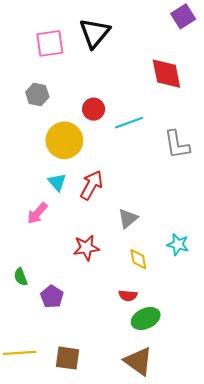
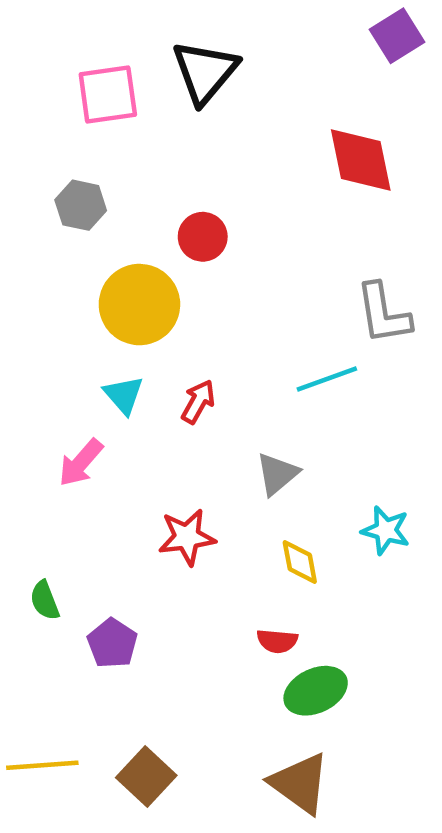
cyan line: (129, 123) -> (327, 379), moved
red arrow: (91, 185) -> (198, 402), size x0.7
brown square: (68, 358) -> (146, 777), turned 35

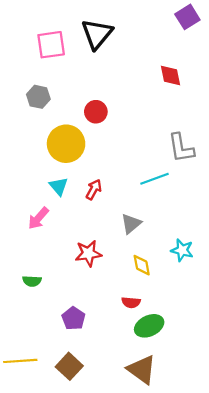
red diamond: (361, 160) -> (170, 76), size x0.7
green semicircle: (45, 600) -> (32, 281), moved, turned -66
purple pentagon: (112, 643) -> (73, 318), moved

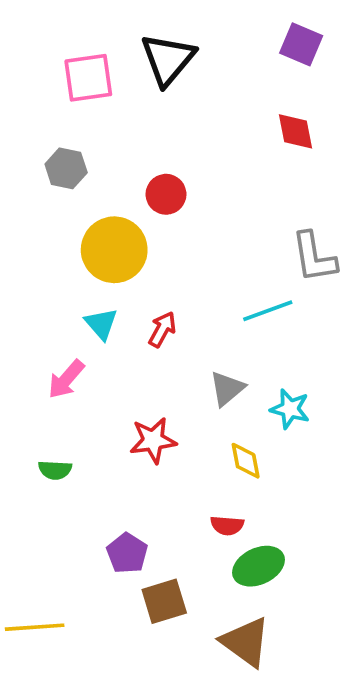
purple square: (187, 17) -> (301, 44), moved, turned -35
cyan star: (182, 250) -> (290, 409), moved
green semicircle: (32, 281) -> (55, 470), moved
brown square: (69, 366) -> (164, 601), moved, turned 30

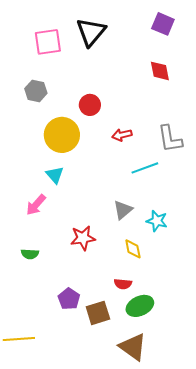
red arrow: (162, 329) -> (122, 135), moved, turned -132
brown square: (164, 601) -> (98, 313), moved

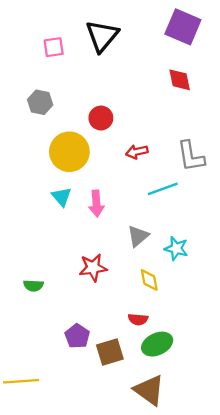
purple square: (163, 24) -> (183, 27), size x1.4
pink square: (48, 42) -> (54, 47), size x0.7
pink arrow: (36, 205) -> (96, 203), moved, turned -45

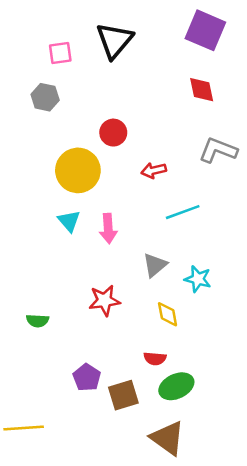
gray hexagon: (40, 102) -> (45, 97), moved
gray L-shape: (191, 156) -> (218, 150), moved, turned 120

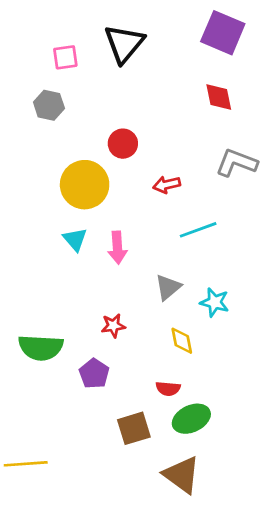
red star: (104, 300) -> (113, 326), size x0.7
green semicircle: (38, 321) -> (41, 348), size x1.8
purple pentagon: (87, 377) -> (94, 374), moved

